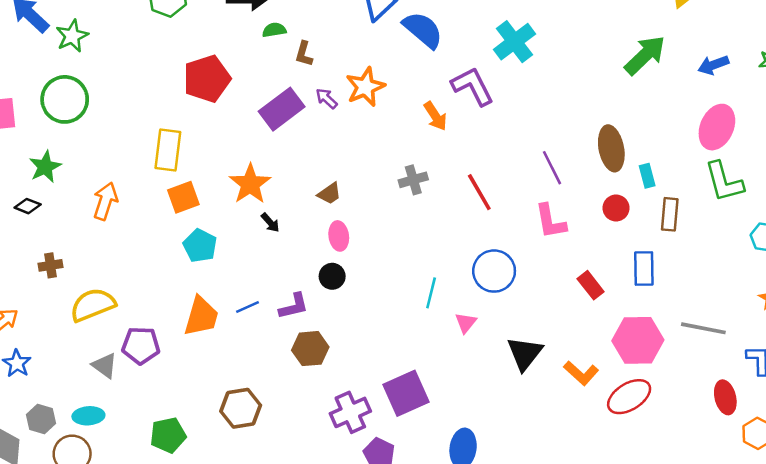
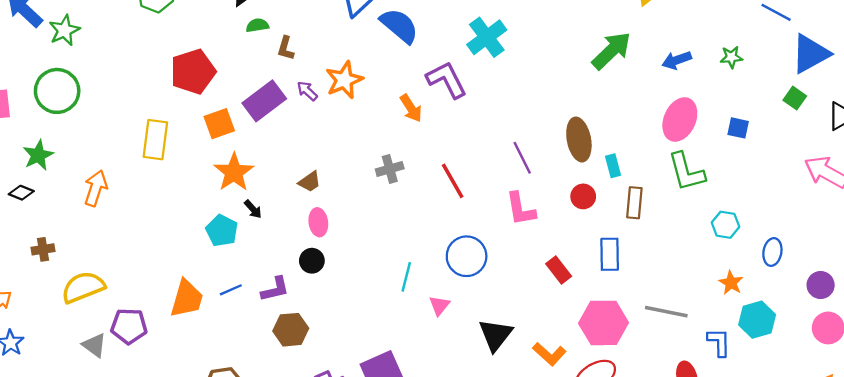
orange square: (183, 197) -> (219, 124), moved
cyan pentagon: (200, 246) -> (222, 231), moved

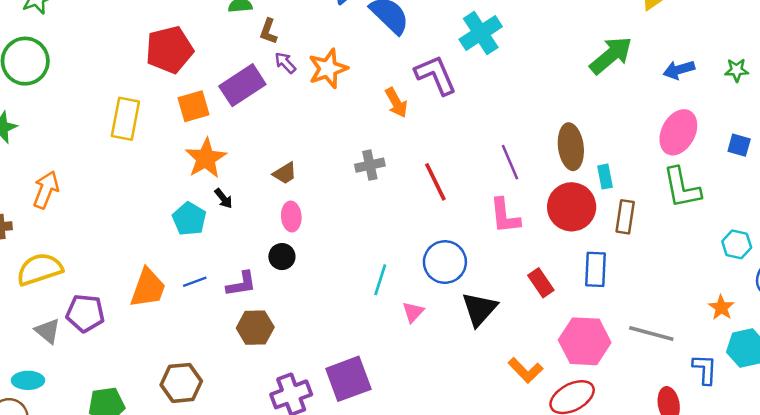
purple arrow: (307, 91) -> (285, 63), moved
orange arrow: (96, 188) -> (46, 190), moved
red circle: (583, 196) -> (572, 207), size x1.8
cyan hexagon: (726, 225) -> (737, 244), moved
black triangle: (496, 335) -> (479, 309), moved

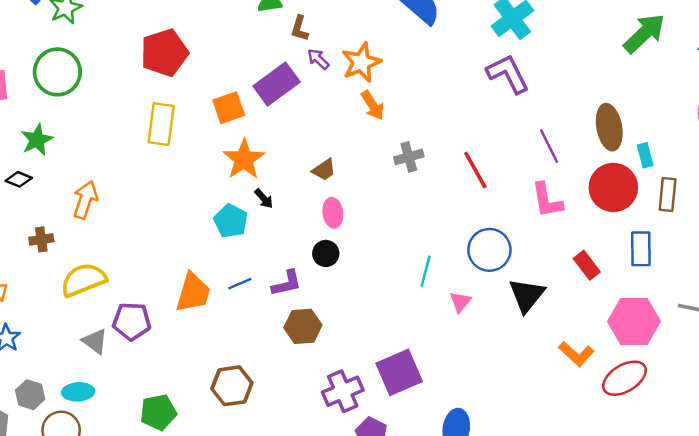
red pentagon: (169, 50) -> (164, 53), moved
purple L-shape: (436, 75) -> (508, 74), moved
orange arrow: (396, 103) -> (373, 105), moved

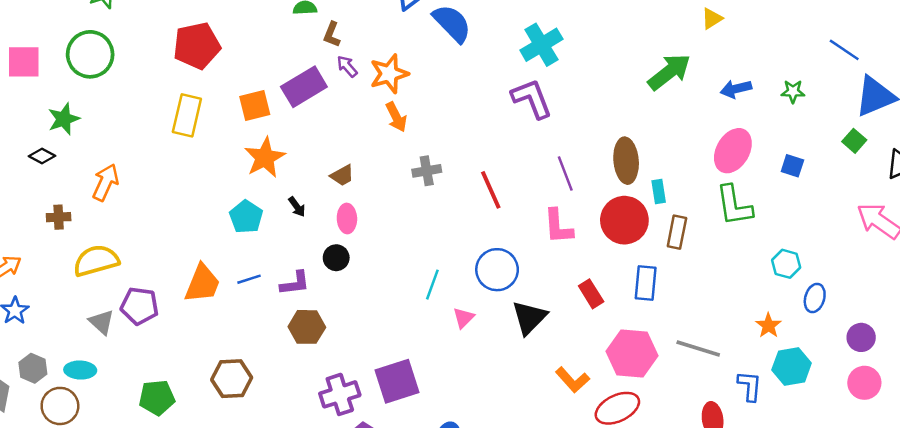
black arrow: (264, 199) -> (297, 207), moved

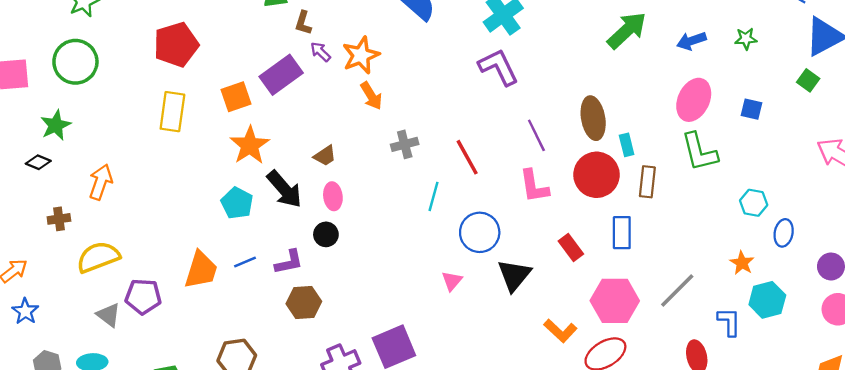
black arrow: (297, 207) -> (284, 189), size x2.0
cyan line: (432, 285) -> (433, 196), moved
gray line: (698, 348) -> (677, 290), turned -57

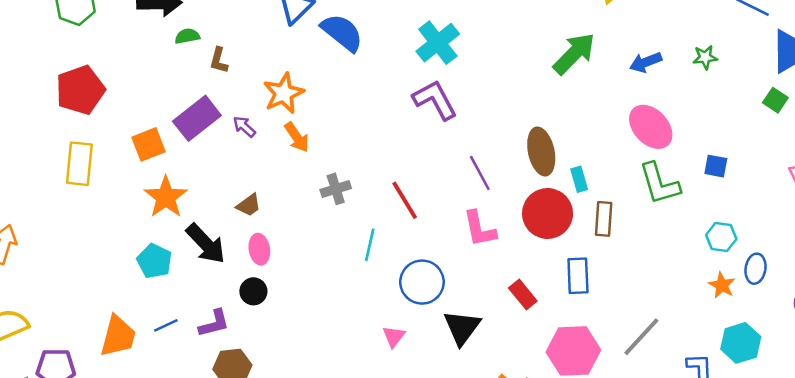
purple arrow: (320, 52) -> (244, 127), moved
pink ellipse: (694, 100) -> (651, 127), turned -66
blue square: (751, 109) -> (716, 166), moved
orange star: (742, 263) -> (722, 285), moved

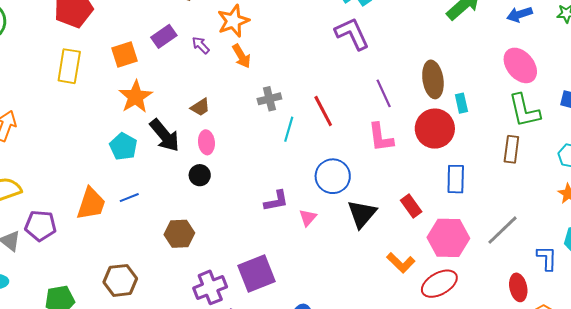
purple rectangle: (197, 118) -> (164, 36), size x0.7
brown rectangle: (604, 219) -> (511, 149), moved
cyan line: (370, 245) -> (289, 129), moved
red rectangle: (523, 295) -> (411, 206), moved
purple L-shape: (214, 323) -> (276, 201), moved

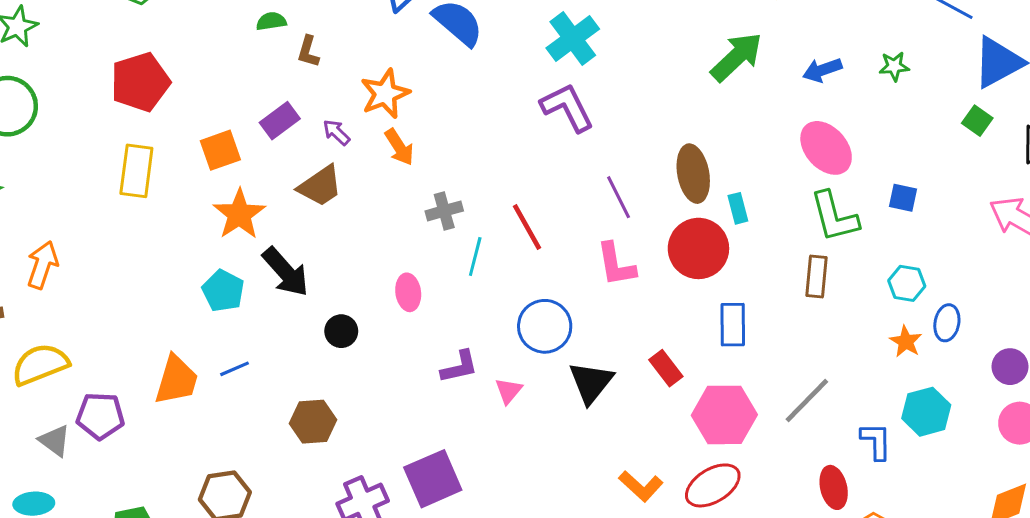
brown trapezoid: (200, 107) -> (320, 186), moved, size x1.5
pink ellipse: (206, 142) -> (408, 292), moved
orange L-shape: (401, 263) -> (641, 486), moved

